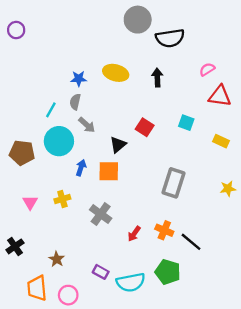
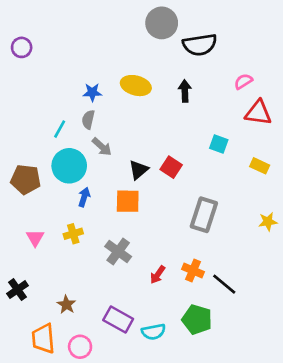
purple circle: (16, 30) -> (22, 47), moved
red square: (145, 127) -> (171, 167), moved
blue arrow: (81, 168) -> (84, 197), moved
purple rectangle: (101, 272) -> (118, 320), size x1.5
cyan semicircle: (131, 282) -> (154, 332), size x0.7

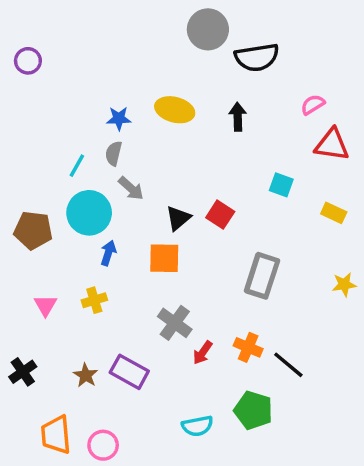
gray cross: (118, 251) -> (175, 323), moved
brown star: (66, 305) -> (86, 375), moved
purple rectangle: (118, 320) -> (129, 372), moved

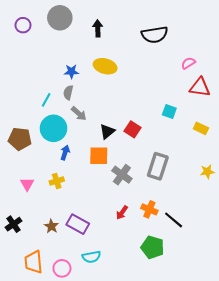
gray circle: (208, 29) -> (60, 18), moved
purple circle: (28, 61) -> (23, 25), moved
black arrow: (238, 117) -> (98, 28), moved
gray cross: (175, 323) -> (122, 175), moved
cyan semicircle: (197, 426) -> (91, 257), moved

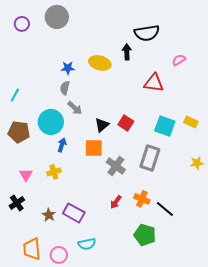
black arrow: (98, 28) -> (127, 52), moved
red triangle: (200, 87) -> (154, 83), moved
cyan line: (46, 100) -> (15, 95), moved
cyan square: (169, 111) -> (165, 126), moved, size x1.5
black cross: (13, 224) -> (17, 203), moved

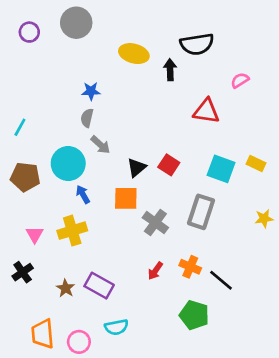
yellow ellipse: (100, 63) -> (134, 54), moved
blue arrow: (62, 145) -> (83, 194), turned -48
yellow cross: (54, 172) -> (72, 231), size x1.5

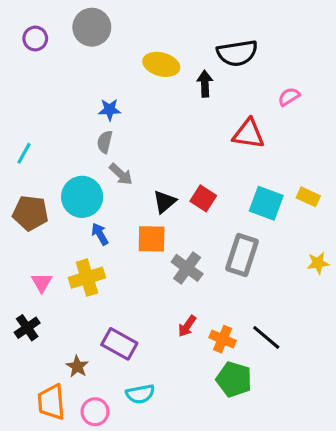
orange cross: (190, 267) -> (223, 339), moved
brown star: (66, 288) -> (77, 366), moved

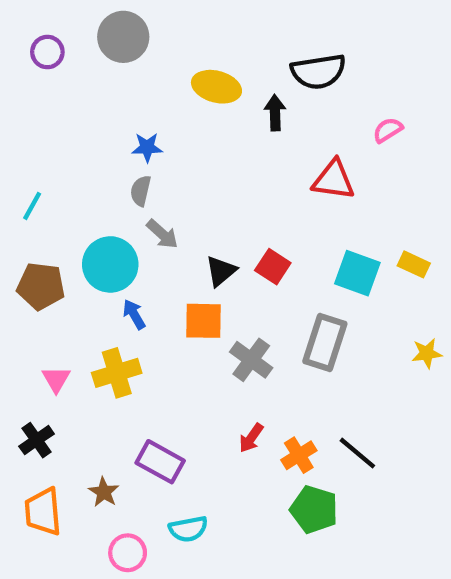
orange cross: (223, 339) -> (299, 455), turned 35
orange trapezoid: (51, 402) -> (43, 512), moved

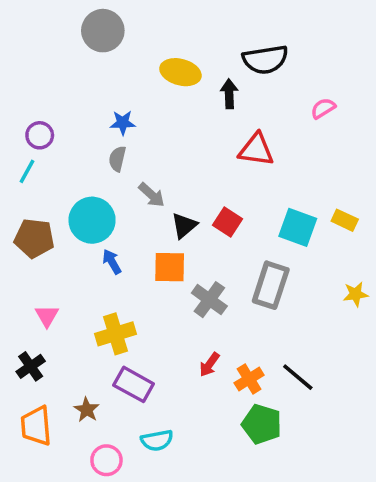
purple circle: (47, 52) -> (40, 135), moved
red triangle: (334, 180) -> (256, 150), moved
gray arrow: (162, 234) -> (152, 195), moved
yellow cross: (117, 373) -> (115, 334), moved

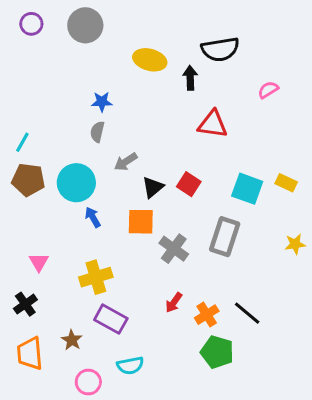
purple circle: (40, 135) -> (31, 24), moved
gray arrow: (152, 195) -> (126, 162), turned 105
brown pentagon: (34, 238) -> (28, 180), moved

